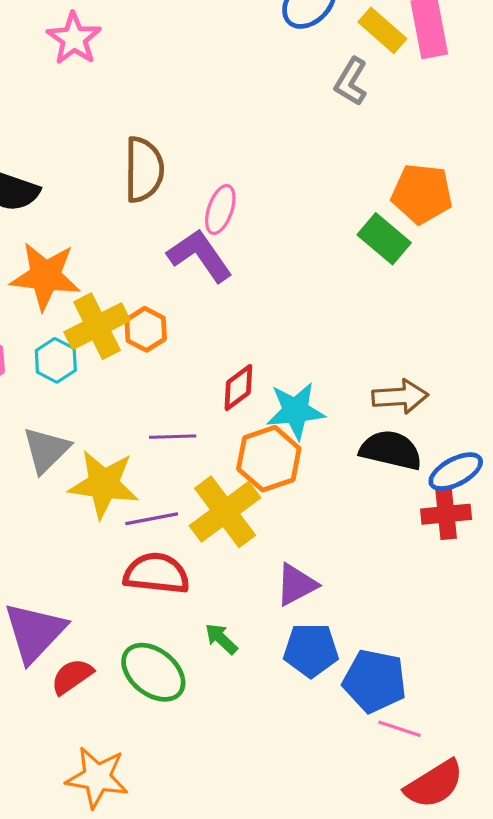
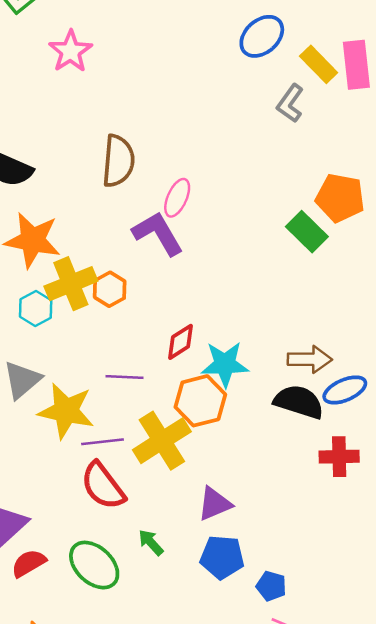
blue ellipse: (456, 472) -> (345, 390), moved
red semicircle: (157, 573) -> (103, 486), turned -138
blue pentagon: (375, 681) -> (271, 586), size x0.6

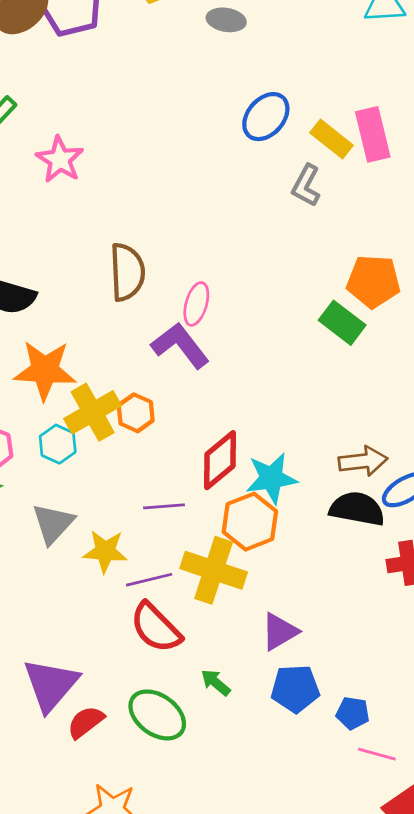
red diamond: (180, 342) -> (220, 460), size x1.4
yellow star: (66, 411) -> (105, 551), size x0.7
yellow cross: (162, 441) -> (214, 570), turned -32

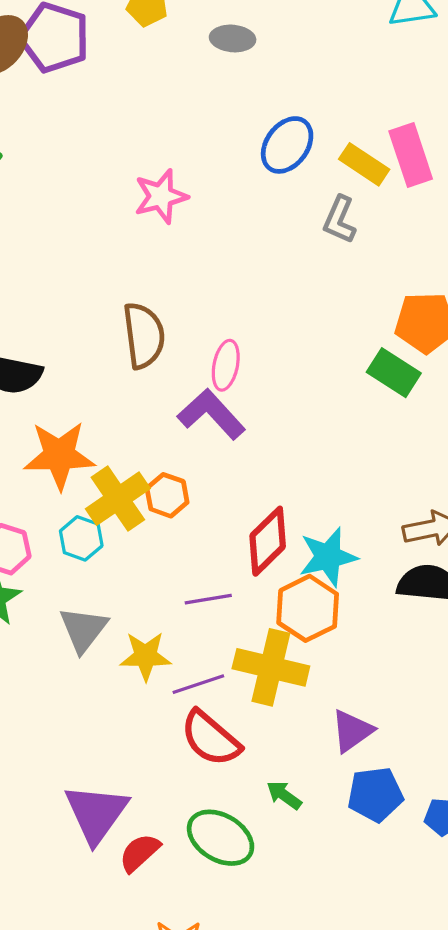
pink star: (60, 160) -> (161, 196), moved, turned 30

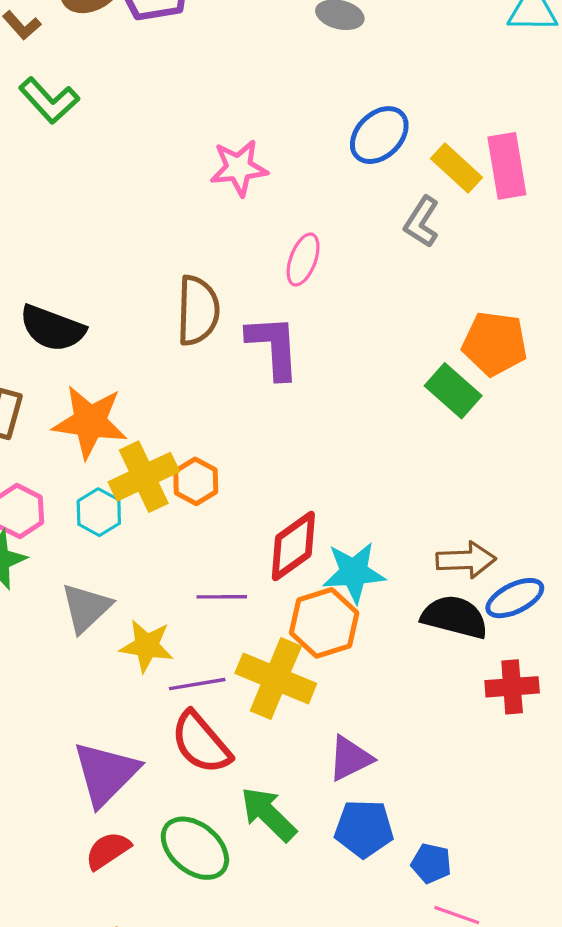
pink ellipse: (226, 365) -> (303, 260), moved
purple L-shape: (211, 414) -> (274, 347), moved, turned 30
green arrow: (284, 795) -> (268, 814), size x1.6
purple triangle: (96, 813) -> (106, 773), moved

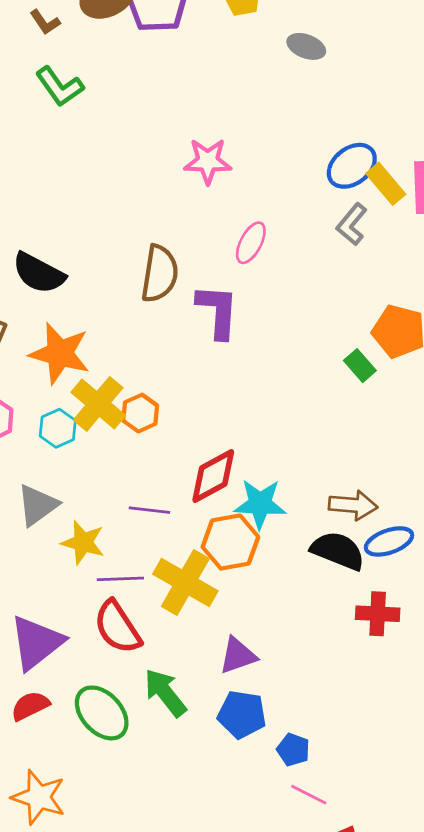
blue ellipse: (379, 135) -> (352, 166), moved
green rectangle: (453, 391) -> (360, 366), size x0.7
yellow cross: (144, 477) -> (98, 404), turned -32

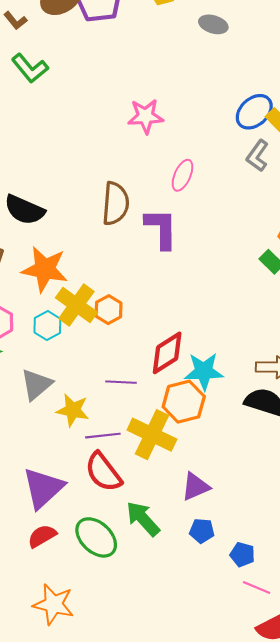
blue pentagon: (242, 714) -> (202, 531), size x0.7

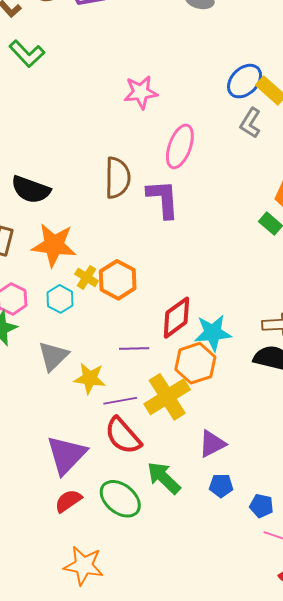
pink ellipse: (182, 175) -> (180, 146), size x1.4
yellow cross: (76, 305) -> (87, 277), size x0.6
orange hexagon: (109, 310) -> (118, 280), size x1.4
yellow cross: (152, 435) -> (167, 397), turned 36

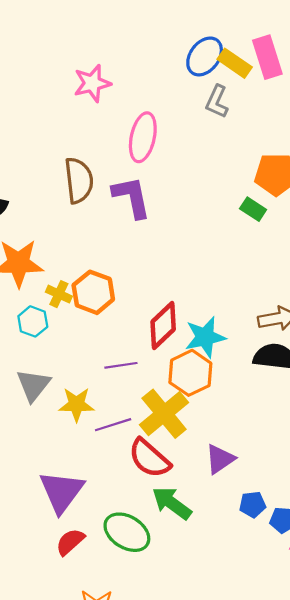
red semicircle: (123, 436) -> (149, 458), moved
blue pentagon: (221, 486) -> (253, 504), moved

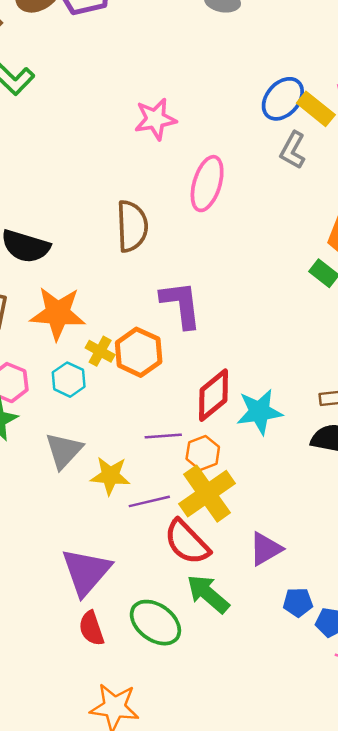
purple L-shape: (132, 197) -> (181, 304), moved
orange hexagon: (190, 373) -> (203, 453), moved, size x0.7
red semicircle: (70, 542) -> (91, 628), turned -72

